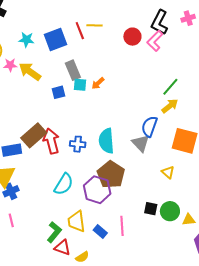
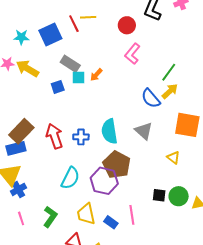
pink L-shape: (155, 41) -> (132, 54), moved
gray rectangle: (73, 70) -> (70, 64), turned -30
blue semicircle: (149, 126) -> (151, 98), moved, turned -55
brown rectangle: (34, 135) -> (21, 131), moved
green L-shape: (54, 232) -> (50, 217), moved

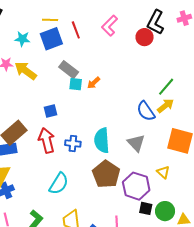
yellow line: (88, 17) -> (50, 20), moved
red circle: (127, 25) -> (145, 37), moved
pink L-shape: (132, 54) -> (110, 26), moved
blue square: (58, 87) -> (51, 111), moved
purple hexagon: (104, 181) -> (136, 186), moved

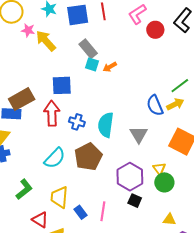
red circle: (145, 37) -> (155, 30), moved
blue square: (51, 111) -> (62, 85), size x1.5
brown pentagon: (106, 174) -> (88, 157), moved
green circle: (165, 211) -> (164, 182), moved

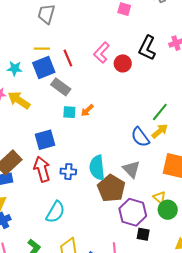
gray rectangle: (88, 49) -> (61, 87), moved
brown pentagon: (88, 157) -> (111, 188), moved

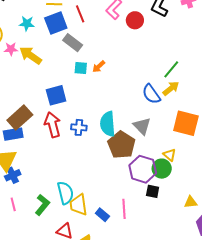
green circle: (168, 210) -> (162, 169), moved
cyan semicircle: (55, 212) -> (65, 193), moved, turned -45

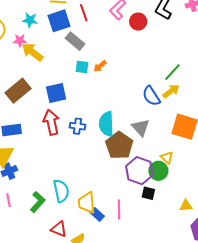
pink star: (11, 49) -> (20, 40), moved
brown rectangle: (20, 117) -> (18, 91), moved
yellow trapezoid: (78, 205) -> (87, 203), moved

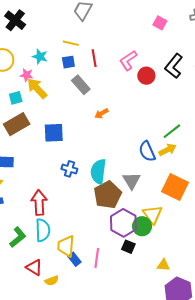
blue square: (59, 21) -> (68, 62), size x0.6
cyan square: (82, 67) -> (16, 98), moved, turned -32
red arrow: (51, 122) -> (39, 203), moved
yellow triangle: (167, 157) -> (153, 214), size x1.5

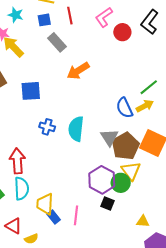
orange arrow: (101, 113) -> (78, 71), size x1.6
brown pentagon: (108, 195) -> (126, 146), moved

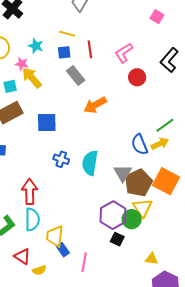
red circle: (122, 32) -> (137, 77), moved
pink line: (76, 215) -> (84, 262), moved

